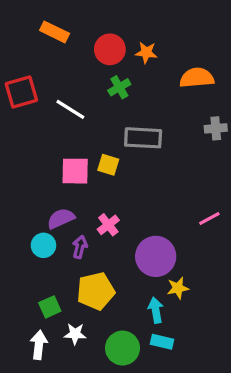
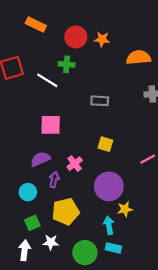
green cross: (119, 87) -> (67, 64), moved, turned 35
gray rectangle: (143, 138) -> (100, 101), size x0.7
yellow square: (108, 165) -> (105, 144), moved
cyan circle: (43, 245) -> (28, 192), moved

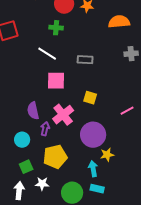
white line: (47, 80) -> (47, 54), moved
pink square: (51, 125) -> (56, 81), moved
purple semicircle: (40, 159) -> (33, 111), turned -78
pink cross: (75, 164) -> (63, 115), size x1.5

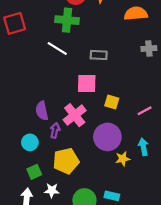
green cross: (56, 28) -> (67, 20), size x1.5
pink square: (56, 81) -> (87, 83), moved
yellow square: (90, 98) -> (112, 102), moved
cyan arrow: (93, 169) -> (143, 147), moved

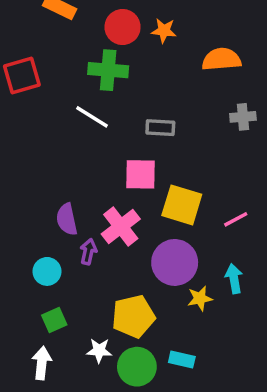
yellow square: (112, 102) -> (182, 205), size x1.6
yellow pentagon: (66, 161) -> (133, 316), moved
white star: (52, 190) -> (99, 351), moved

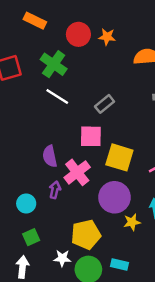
green cross: (108, 70) -> (54, 64), moved, turned 30
gray rectangle: (160, 128) -> (105, 104), turned -42
purple semicircle: (67, 219) -> (50, 156), moved

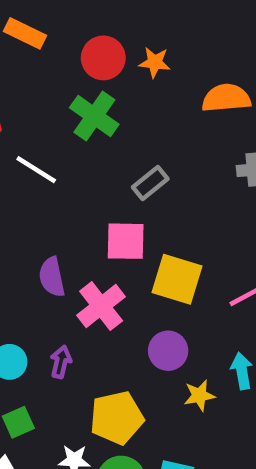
green cross: (54, 64) -> (94, 116), moved
white line: (57, 97) -> (36, 170), moved
purple arrow: (55, 190) -> (61, 362), moved
purple circle: (114, 197) -> (168, 351), size x0.7

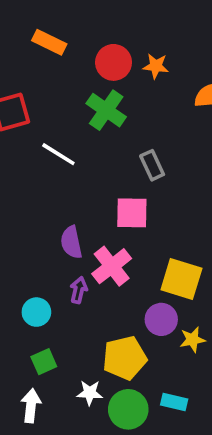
gray rectangle: (150, 183) -> (152, 165), turned -76
yellow square: (177, 279) -> (181, 279), moved
purple circle: (168, 351) -> (161, 319), moved
purple arrow: (61, 362) -> (79, 290), moved

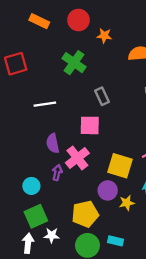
red circle: (114, 62) -> (78, 20), moved
white line: (58, 154) -> (45, 104), moved, turned -40
green square: (44, 362) -> (36, 216), size x1.5
white star: (90, 393) -> (52, 235), moved

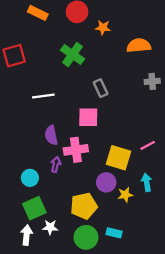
pink cross: (77, 158) -> (76, 150), turned 30

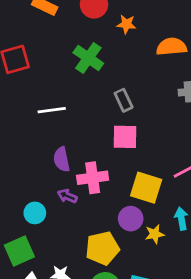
pink square: (88, 117) -> (125, 137), moved
purple arrow: (56, 164) -> (67, 196), turned -80
green square: (34, 208) -> (19, 251), moved

